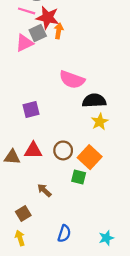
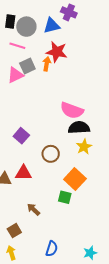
red star: (48, 18) -> (57, 52), moved
pink semicircle: (72, 80) -> (72, 110), moved
purple square: (31, 109) -> (21, 136), turned -35
brown circle: (63, 150) -> (51, 154), moved

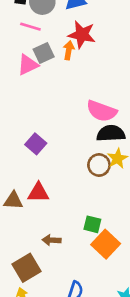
brown circle: (51, 154) -> (99, 165), moved
orange square: (75, 179) -> (106, 244), moved
brown arrow: (33, 209) -> (52, 240), turned -40
brown square: (14, 231) -> (26, 268), size x1.5

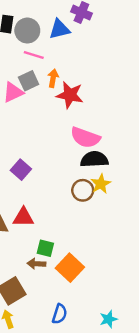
pink line: (30, 27) -> (34, 55), moved
red star: (82, 35) -> (70, 95), moved
green square: (92, 224) -> (45, 248), moved
orange square: (106, 244) -> (70, 268), moved

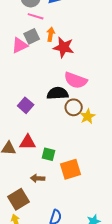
black semicircle: (94, 159) -> (58, 93), moved
brown circle: (83, 190) -> (74, 107), moved
green square: (45, 248) -> (49, 154), moved
orange square: (70, 268) -> (71, 169), moved, turned 30

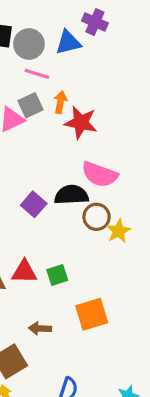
purple square: (26, 105) -> (34, 204), moved
green square: (49, 154) -> (57, 275), moved, turned -32

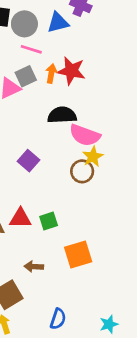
red star: (81, 123) -> (71, 71), moved
black semicircle: (71, 195) -> (62, 115), moved
yellow star: (119, 231) -> (93, 157), moved

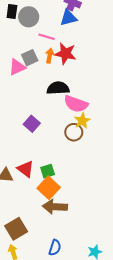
blue triangle: (58, 23) -> (69, 18), moved
pink line: (31, 49) -> (47, 37), moved
red triangle: (20, 218) -> (26, 169), turned 36
orange square: (78, 255) -> (49, 188), moved, turned -30
brown arrow: (34, 267) -> (55, 207), moved, size x1.6

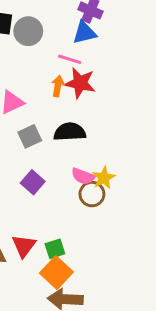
pink line: (47, 37) -> (70, 59), moved
gray square: (30, 58) -> (30, 136), moved
pink semicircle: (76, 104) -> (83, 176), moved, size x0.7
red triangle: (26, 169) -> (24, 246), turned 30

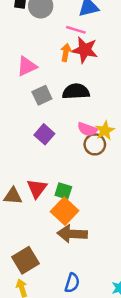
green square: (55, 249) -> (63, 191), turned 36

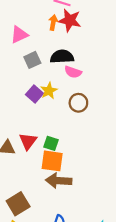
pink semicircle: (87, 129) -> (73, 72), moved
yellow star: (105, 131) -> (49, 91), moved
orange square: (65, 211) -> (52, 161), turned -35

